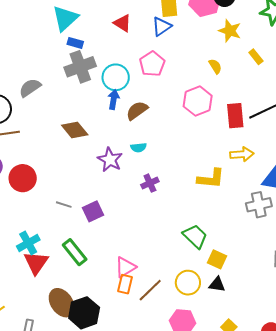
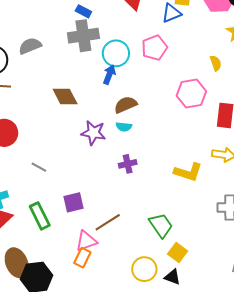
brown semicircle: (137, 111) -> (126, 105), moved
purple star: (110, 160) -> (93, 133), turned -30
purple square: (93, 211) -> (74, 202), moved
brown line: (150, 290) -> (108, 222), moved

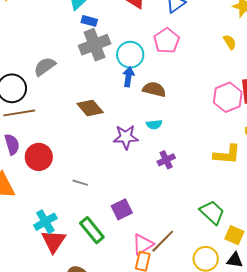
pink hexagon: (191, 93) -> (228, 97), moved
brown semicircle: (126, 105) -> (154, 89), moved, turned 50
brown line: (108, 222) -> (163, 241), moved

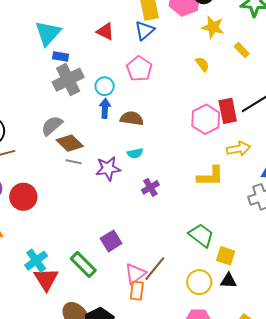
cyan circle: (130, 55) -> (105, 86), size x0.7
gray semicircle: (45, 66) -> (52, 126), moved
gray line: (80, 183) -> (74, 162), moved

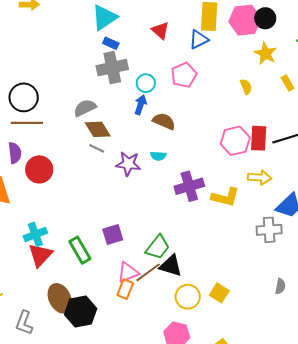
purple cross: (150, 187) -> (189, 186), moved, size x1.6
green trapezoid: (201, 235) -> (158, 247), moved, turned 76
yellow square: (226, 256) -> (219, 293), moved
black triangle: (228, 281) -> (171, 266), moved, size x1.4

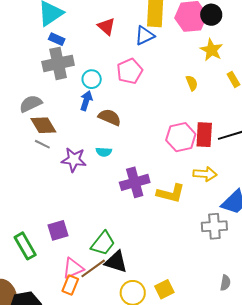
yellow square: (219, 293) -> (164, 289), turned 30

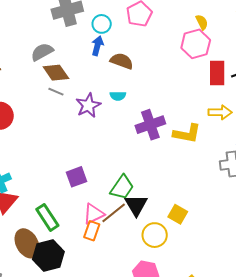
pink hexagon: (181, 137) -> (196, 44), moved
purple star: (74, 160) -> (88, 105), turned -30
green rectangle: (25, 246) -> (47, 217), moved
black triangle: (116, 262) -> (136, 205), turned 45
yellow square: (164, 289) -> (178, 214), moved, turned -30

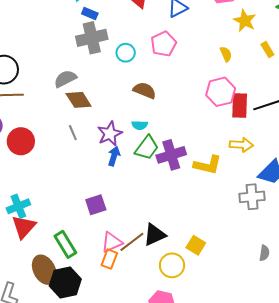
pink hexagon: (196, 44) -> (221, 92), moved
blue arrow: (97, 46) -> (114, 156), moved
gray line: (56, 92) -> (73, 133), moved, turned 42
green trapezoid: (122, 187) -> (147, 148), moved
black triangle: (136, 205) -> (155, 235), turned 35

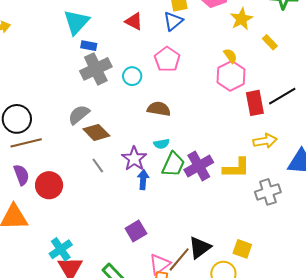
yellow star: (245, 21) -> (241, 19), turned 30
pink hexagon: (221, 92) -> (231, 76), moved
gray cross: (252, 197) -> (268, 192), moved

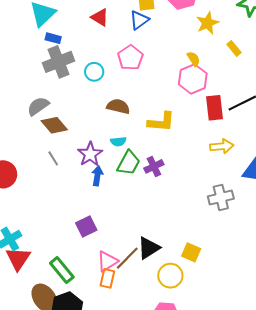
purple cross: (199, 166) -> (154, 166), size x0.7
yellow L-shape: (236, 168) -> (161, 122), moved

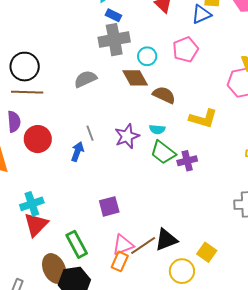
brown diamond: (54, 125) -> (135, 78), moved
green trapezoid: (129, 163) -> (163, 152), turned 88
blue arrow: (97, 176) -> (77, 152), moved

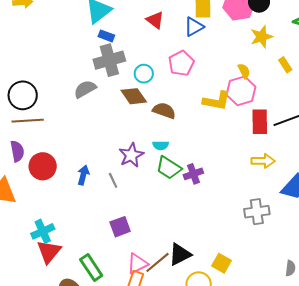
gray semicircle: (85, 79) -> (85, 89), moved
yellow L-shape: (203, 119) -> (217, 101), moved
gray line: (90, 133) -> (113, 180), moved

